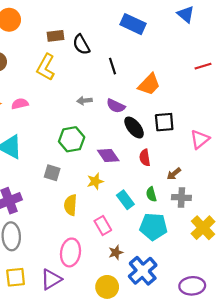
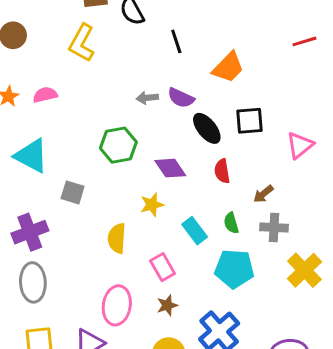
gray arrow: (84, 101) -> (147, 98), moved
gray square: (52, 173) -> (73, 192), moved
brown star: (116, 252) -> (167, 305), moved

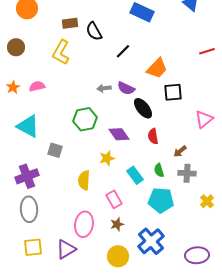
black line: (176, 41) -> (123, 51), turned 63
black square: (250, 121) -> (173, 92), moved
yellow cross: (304, 270) -> (207, 201), size x0.6

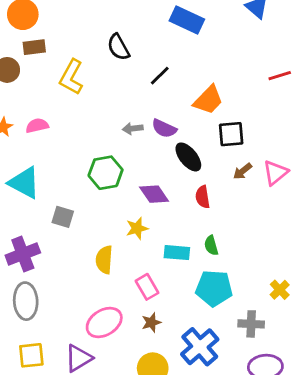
brown rectangle: (70, 23) -> (34, 47), moved
brown arrow: (180, 151) -> (243, 171), moved
gray cross: (187, 173) -> (251, 324), moved
cyan rectangle: (135, 175) -> (177, 253), turned -48
pink ellipse: (84, 224) -> (104, 322), turned 50

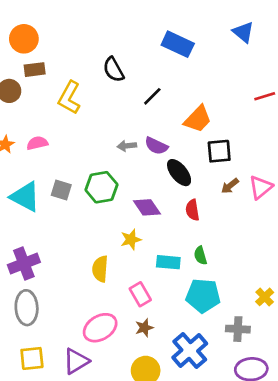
gray square: (63, 217) -> (61, 190), moved

